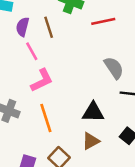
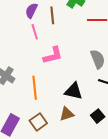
pink L-shape: (42, 80) -> (53, 55), moved

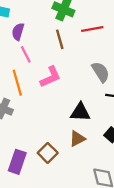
brown line: (52, 15) -> (60, 39), moved
orange line: (35, 88) -> (17, 83), moved

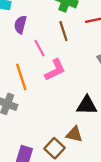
pink line: (26, 54) -> (40, 48), moved
brown triangle: (77, 139) -> (74, 134), moved, turned 42

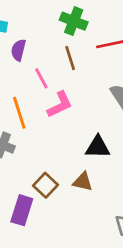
brown square: (55, 148) -> (45, 185), moved

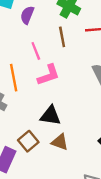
purple semicircle: (18, 50) -> (27, 15), moved
black triangle: (98, 147) -> (50, 116), moved

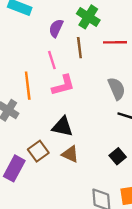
purple semicircle: (27, 15) -> (56, 28), moved

